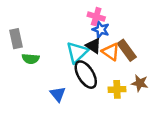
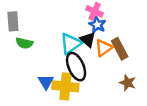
orange triangle: (111, 52) -> (104, 48), turned 42
yellow cross: (117, 89) -> (65, 86), moved, size x1.5

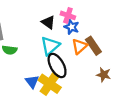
black triangle: (88, 40) -> (48, 22), moved
yellow cross: (65, 86) -> (50, 84), turned 35

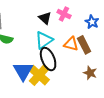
blue star: (72, 27) -> (92, 22), moved
orange triangle: (79, 46) -> (71, 44), turned 49
blue triangle: (32, 82) -> (23, 71), size x1.5

